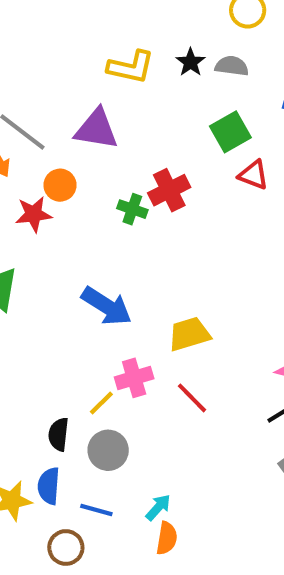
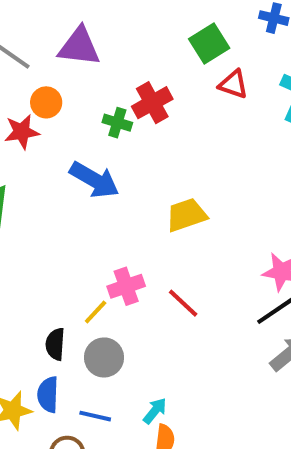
blue arrow: (107, 306) -> (94, 180), moved
yellow trapezoid: (189, 334) -> (186, 215), moved

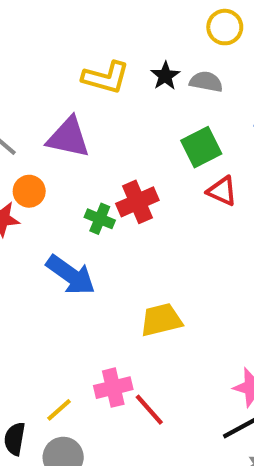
pink cross: (126, 286) -> (113, 388), moved

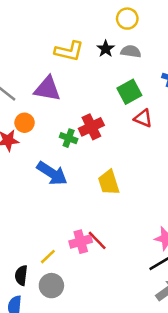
yellow circle: (225, 27) -> (127, 19), moved
yellow trapezoid: (161, 320) -> (109, 182), moved, turned -92
red line: (149, 410) -> (97, 240), moved

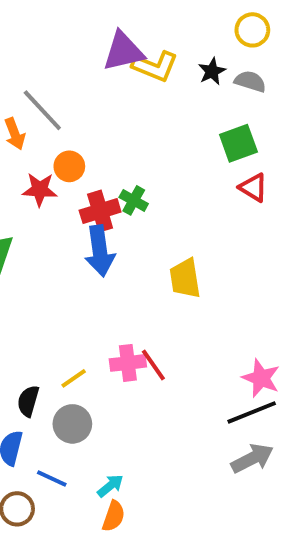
purple triangle: (47, 89) -> (123, 51), moved, turned -32
red cross: (91, 127) -> (100, 211), moved
blue arrow: (52, 173) -> (100, 251), turned 40

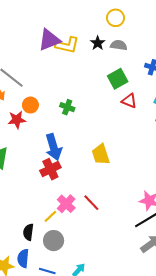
green cross: (134, 200) -> (67, 107), moved
red cross: (100, 211) -> (50, 169), moved
pink cross: (128, 363) -> (66, 204), moved, turned -30

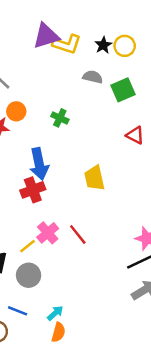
yellow circle: (116, 18) -> (125, 46), moved
gray semicircle: (119, 45) -> (93, 77), moved
red triangle: (129, 101) -> (135, 135), moved

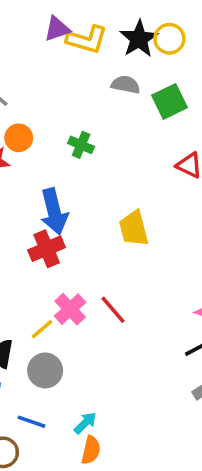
purple triangle: (46, 36) -> (57, 29), size x0.7
black star: (103, 45) -> (139, 39), size x1.5

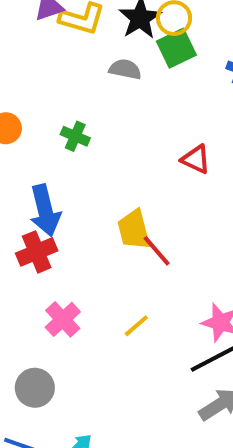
green square: (169, 101) -> (176, 48), moved
red line: (113, 310) -> (157, 251), moved
yellow line: (42, 329) -> (136, 326), moved

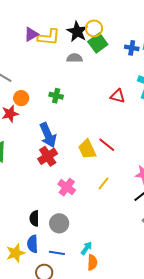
yellow trapezoid: (134, 230) -> (87, 149), moved

